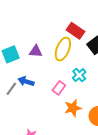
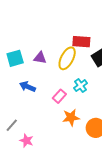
red rectangle: (76, 31) -> (81, 42), turned -36
gray line: (11, 89) -> (12, 125), moved

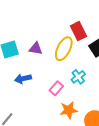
red rectangle: (81, 42) -> (78, 31), turned 60
blue arrow: (28, 87) -> (23, 79), turned -35

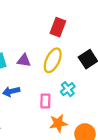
red rectangle: (78, 31) -> (58, 27), moved, turned 48
pink rectangle: (56, 88) -> (45, 101), turned -40

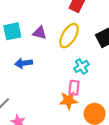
pink rectangle: (45, 101) -> (74, 88), moved

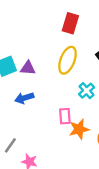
purple triangle: (40, 33) -> (28, 68), moved
pink rectangle: (74, 88) -> (65, 116), moved

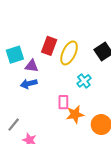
red rectangle: (70, 23) -> (49, 46), moved
purple triangle: (28, 68) -> (32, 66), moved

